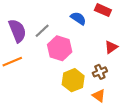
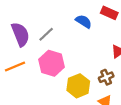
pink hexagon: (60, 48) -> (51, 63), moved

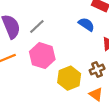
blue semicircle: (84, 21) -> (86, 24), moved

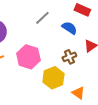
gray line: (37, 27) -> (42, 18), moved
brown cross: (97, 70) -> (69, 57), moved

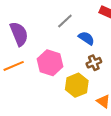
blue semicircle: (69, 28) -> (86, 38), moved

